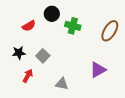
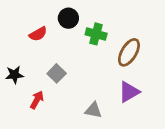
brown ellipse: (110, 31) -> (129, 52), moved
black star: (19, 53) -> (14, 75), moved
gray triangle: (62, 84) -> (93, 110), moved

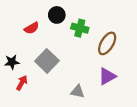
gray square: (57, 73) -> (47, 61), size x1.5
red arrow: (37, 100) -> (22, 83), moved

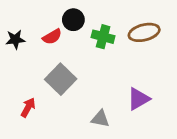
red semicircle: (32, 28) -> (52, 37), moved
brown ellipse: (107, 43) -> (144, 32), moved, turned 45
black star: (12, 62) -> (15, 39), moved

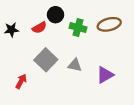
gray triangle: (100, 119) -> (75, 65), moved

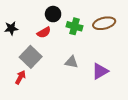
red semicircle: (39, 28) -> (44, 32), moved
gray square: (46, 60) -> (31, 57), moved

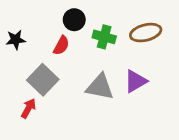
red semicircle: (44, 32) -> (61, 45), turned -32
gray triangle: (71, 62) -> (100, 87), size x1.5
purple triangle: (100, 71) -> (136, 81), moved

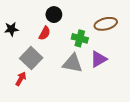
green cross: (104, 37) -> (80, 38), moved

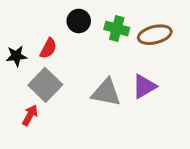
black star: (11, 29) -> (16, 56), moved
red semicircle: (45, 33) -> (48, 48), moved
green cross: (80, 38) -> (117, 29), moved

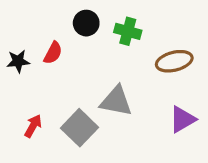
brown ellipse: (155, 35) -> (174, 61), moved
gray square: (45, 85) -> (80, 128), moved
purple triangle: (144, 86) -> (183, 119), moved

